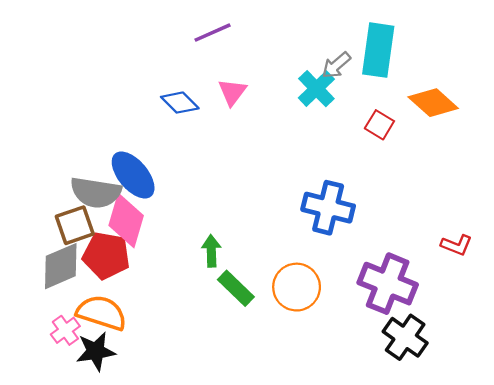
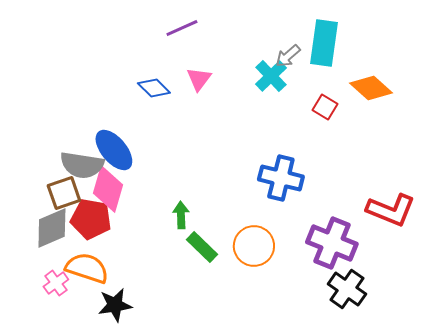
red L-shape: (457, 245) -> (391, 210), size x1.8
black star: (96, 351) -> (115, 305), moved

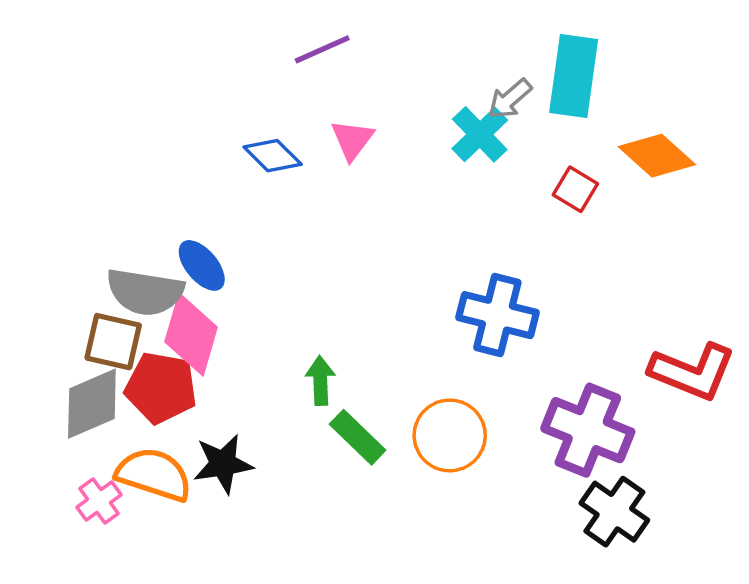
blue ellipse: (114, 150) -> (202, 265), size x0.7
brown square: (64, 193) -> (113, 342), turned 32
black star: (115, 305) -> (223, 464), moved

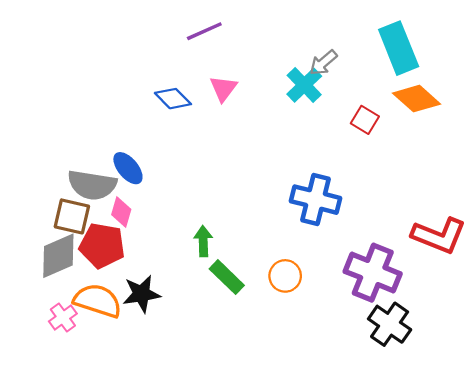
cyan rectangle: (574, 76) -> (399, 48), moved, turned -30
pink diamond: (191, 335) -> (121, 212), size x0.6
orange circle: (450, 435) -> (285, 276), size x0.7

